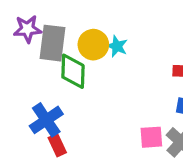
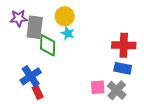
yellow circle: (93, 45) -> (65, 16), moved
cyan star: (117, 46) -> (68, 33), moved

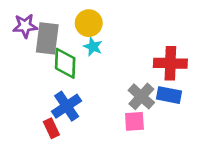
blue cross: (31, 76) -> (67, 106), moved
gray cross: (117, 90) -> (141, 96), moved

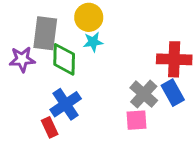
purple star: (25, 26) -> (22, 59), moved
cyan star: (93, 47) -> (93, 42), turned -30
blue rectangle: (169, 95) -> (173, 93), turned 50

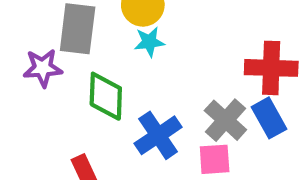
green diamond: (64, 59) -> (106, 96), moved
blue cross: (66, 104) -> (158, 135), moved

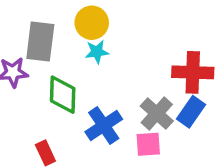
blue rectangle: (269, 118) -> (191, 112), turned 64

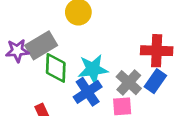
gray rectangle: (40, 42) -> (41, 45), moved, turned 52
cyan star: (97, 52) -> (93, 69), moved, size x1.6

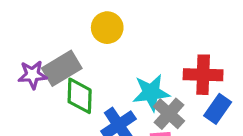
cyan star: (93, 69) -> (151, 93), moved
blue rectangle: (155, 81) -> (218, 109), moved

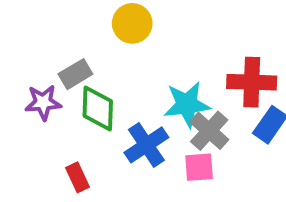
gray rectangle: (62, 68) -> (75, 74), size x0.7
purple star: (32, 75) -> (43, 102), moved

